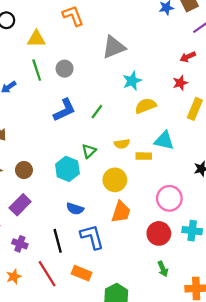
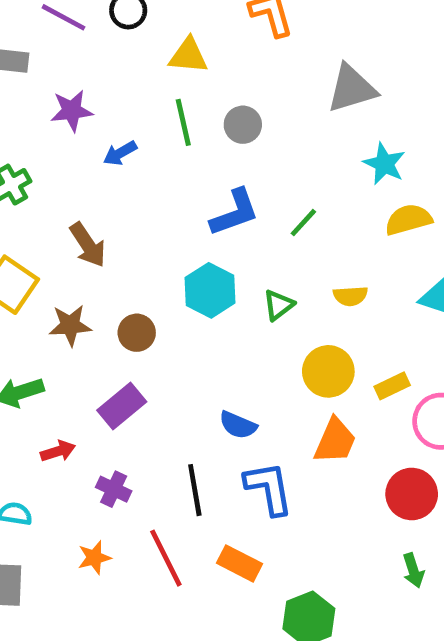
cyan star: (132, 81) -> (384, 164), turned -30
yellow rectangle: (144, 156) -> (392, 386), moved, turned -32
cyan hexagon: (67, 169) -> (210, 290), moved

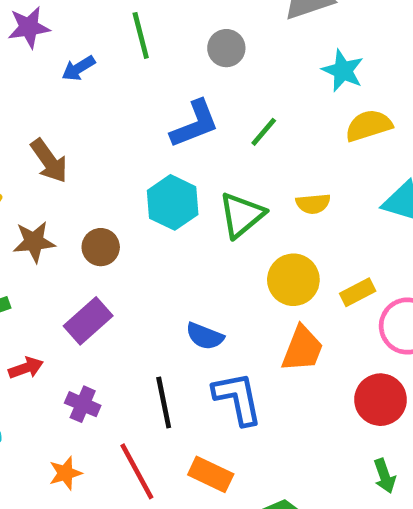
gray circle: (243, 125) -> (226, 48), moved
green triangle: (279, 305) -> (242, 215), size x1.5

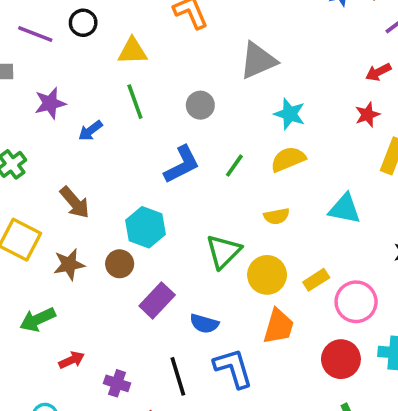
yellow semicircle: (369, 126) -> (288, 159), moved
cyan hexagon: (173, 202) -> (145, 227), moved
green triangle: (242, 215) -> (223, 251), moved
purple rectangle: (88, 321) -> (157, 300), moved

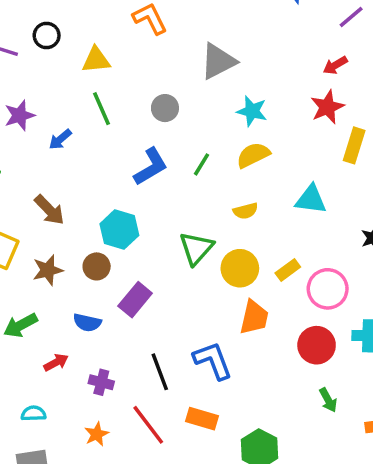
red star: (367, 115) -> (327, 107), size x1.4
blue semicircle: (204, 324) -> (87, 323), moved

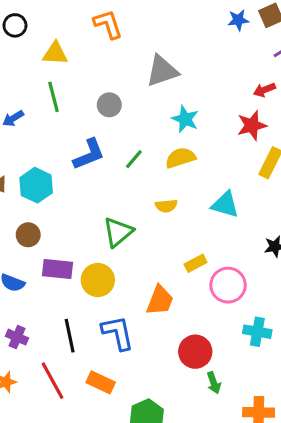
cyan hexagon: (119, 230) -> (36, 185), moved
yellow circle: (240, 268) -> (98, 280), moved
purple rectangle: (135, 300) -> (58, 269), turned 48
red circle: (317, 345) -> (195, 352), moved

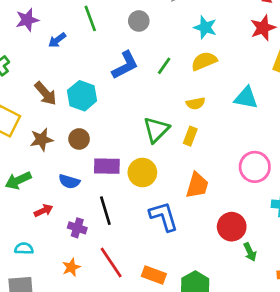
yellow rectangle: (196, 263) -> (190, 136), moved, turned -36
black line: (70, 336) -> (105, 211), moved
orange rectangle: (101, 382) -> (154, 275), moved

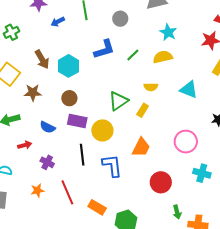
brown circle: (79, 139) -> (69, 98), moved
black line: (105, 211) -> (82, 155), moved
green arrow: (250, 252) -> (177, 212), moved

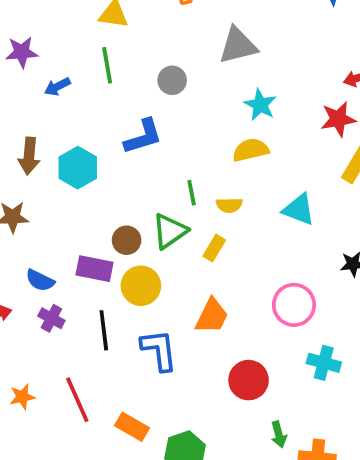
green line: (133, 55) -> (192, 193), moved, turned -56
brown arrow: (42, 59) -> (29, 156), turned 36
brown circle: (69, 98) -> (127, 240), moved
purple cross: (47, 162) -> (51, 318), moved

